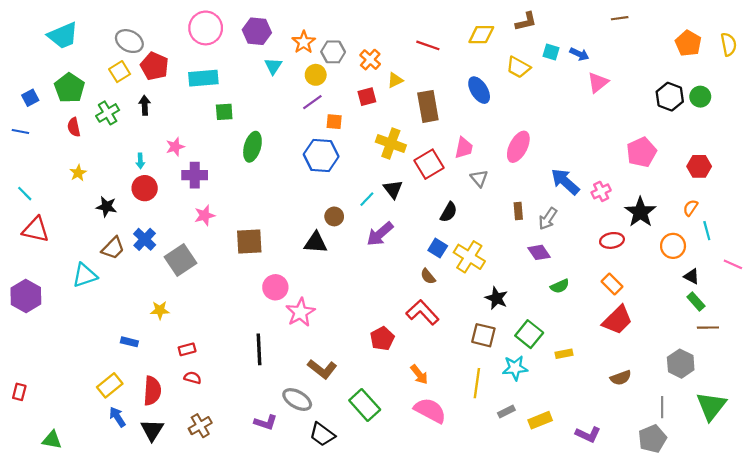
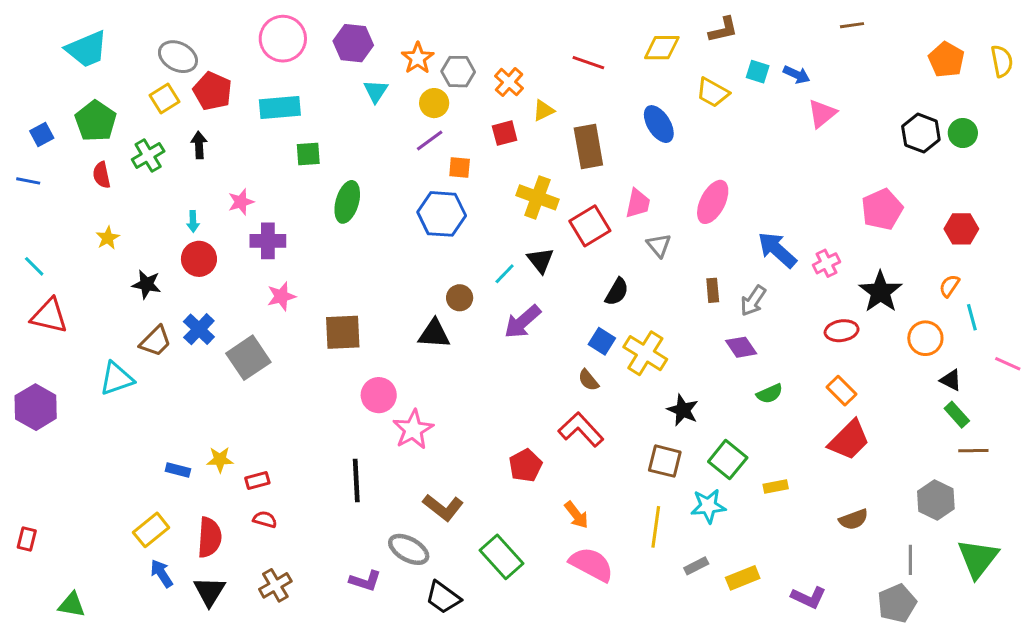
yellow star: (160, 310) -> (220, 460), moved

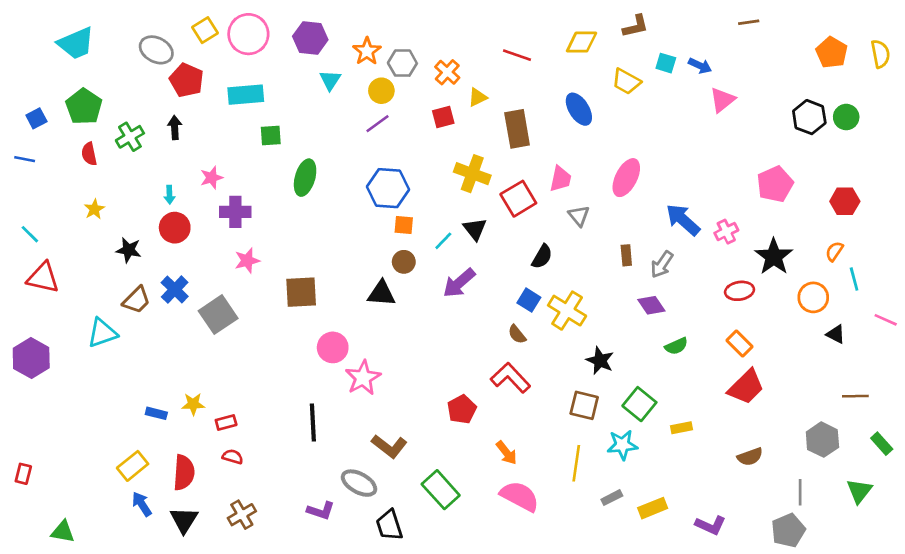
yellow square: (165, 99) -> (205, 30), moved
orange square: (460, 167) -> (404, 225), moved
green rectangle: (957, 415) -> (882, 444), moved
green triangle: (978, 558) -> (859, 491), size x0.7
black trapezoid: (443, 597) -> (389, 525), turned 36

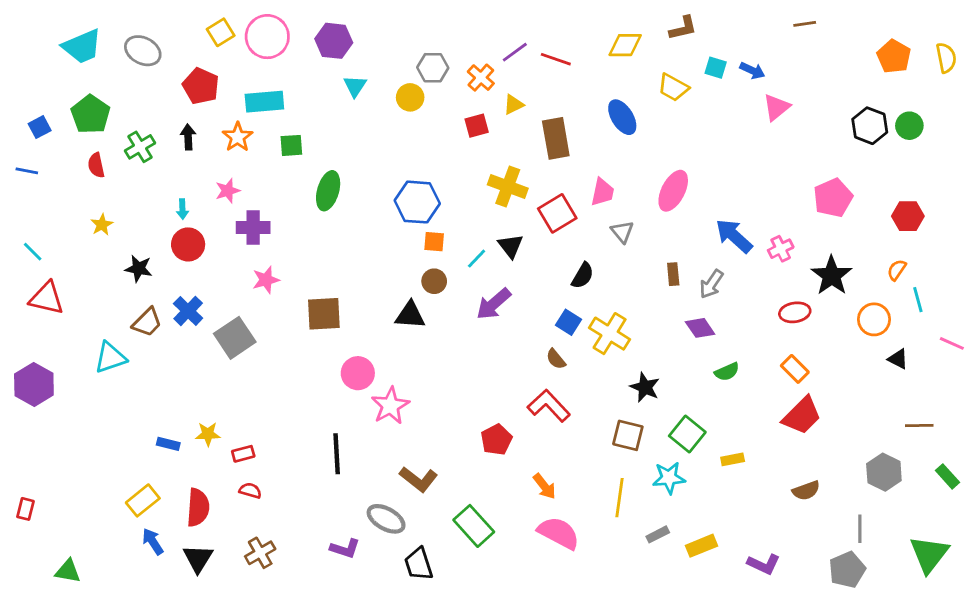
gray ellipse: (156, 50) -> (143, 51), moved
orange star: (367, 51) -> (238, 137), moved
purple line: (377, 124) -> (515, 52), moved
green triangle: (859, 491) -> (929, 554), moved, size x1.4

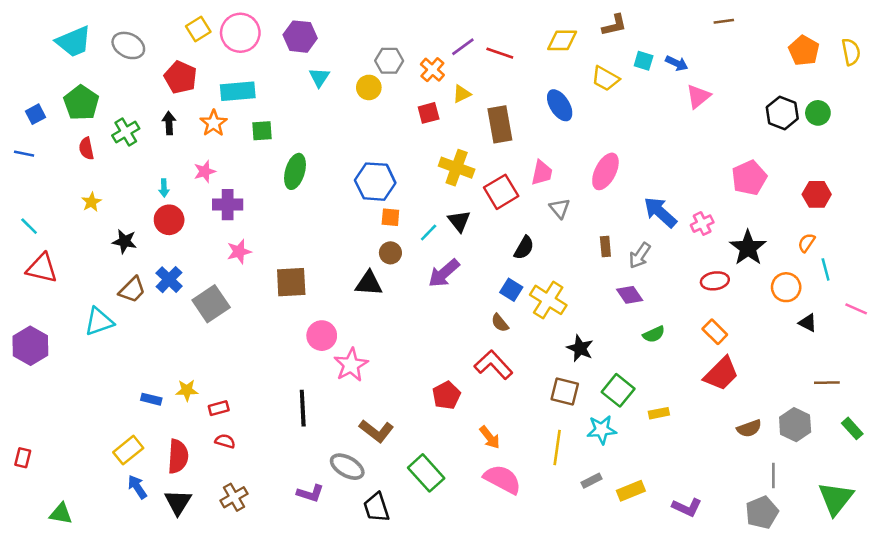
brown semicircle: (806, 491) -> (749, 428), moved

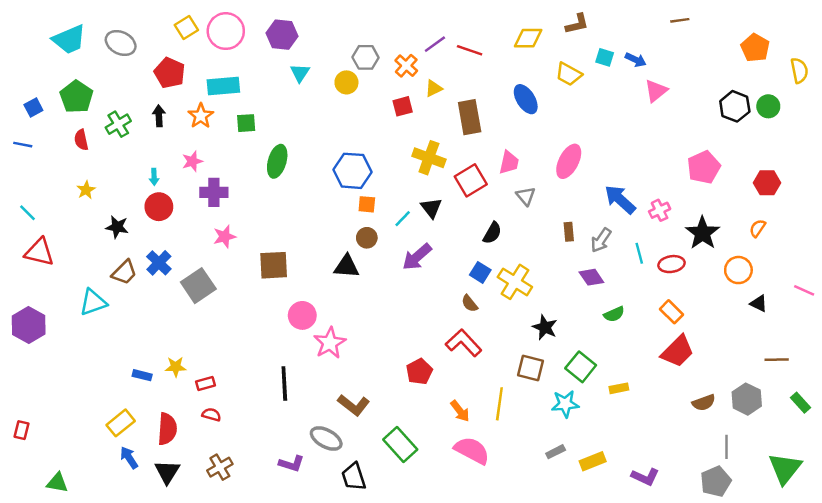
yellow semicircle: (851, 52) -> (799, 70), moved
cyan line: (826, 269) -> (639, 253), moved
yellow line: (557, 448) -> (499, 404), moved

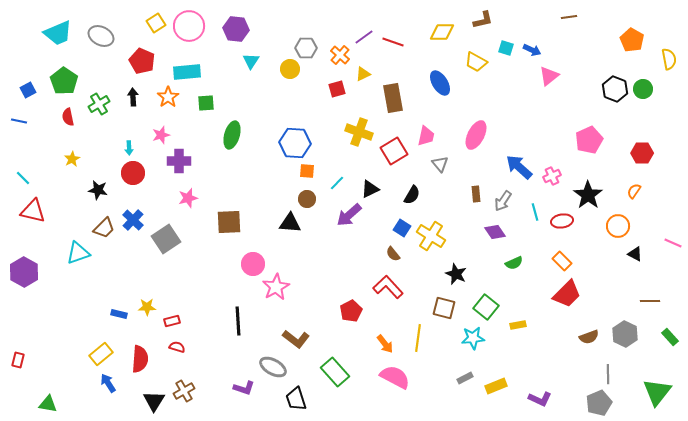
black triangle: (431, 208) -> (370, 189), moved, turned 42
black triangle: (167, 472) -> (154, 401), moved

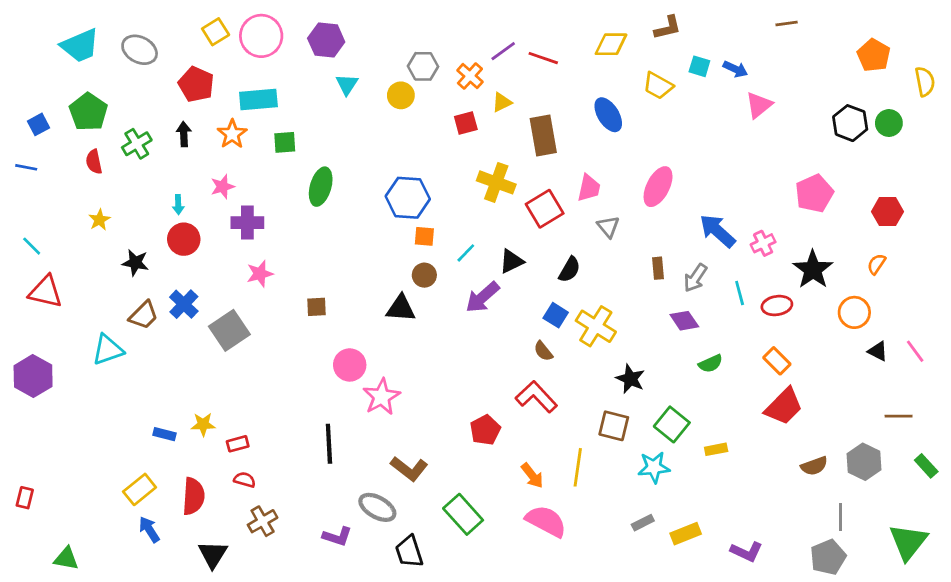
brown square: (229, 222) -> (317, 307), size x0.6
pink line: (673, 243) -> (915, 351), moved, turned 30
brown cross: (184, 391) -> (263, 521), moved

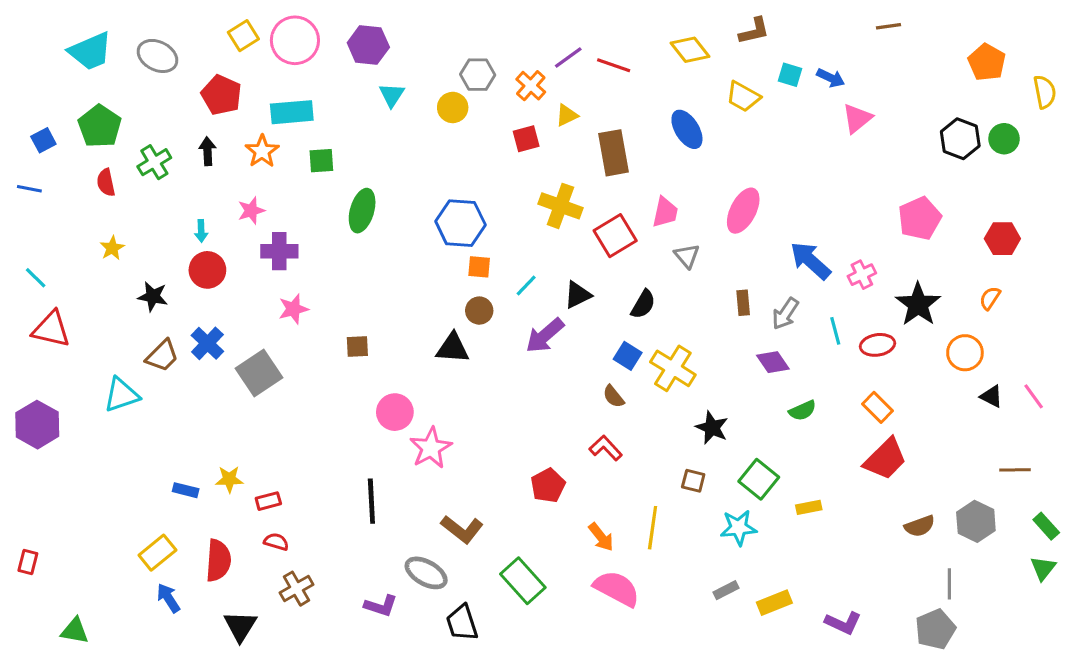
yellow diamond: (611, 44) -> (690, 50), turned 52
red L-shape: (536, 397) -> (606, 448), size x0.7
brown square: (614, 426) -> (693, 481), size x0.7
green triangle: (908, 542) -> (1043, 568), moved, size x0.6

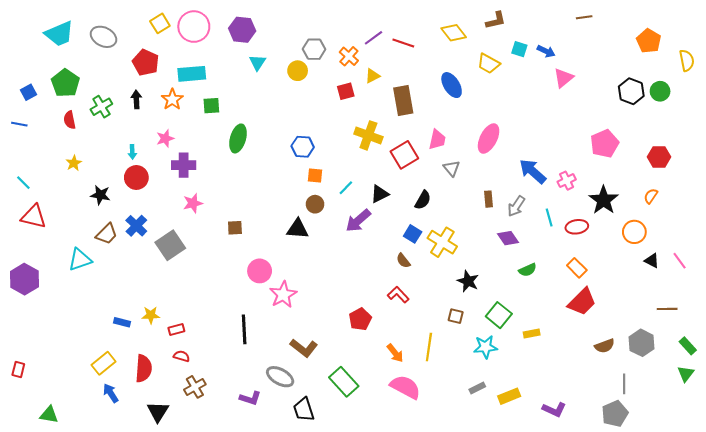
blue hexagon: (460, 223) -> (303, 147), size x0.7

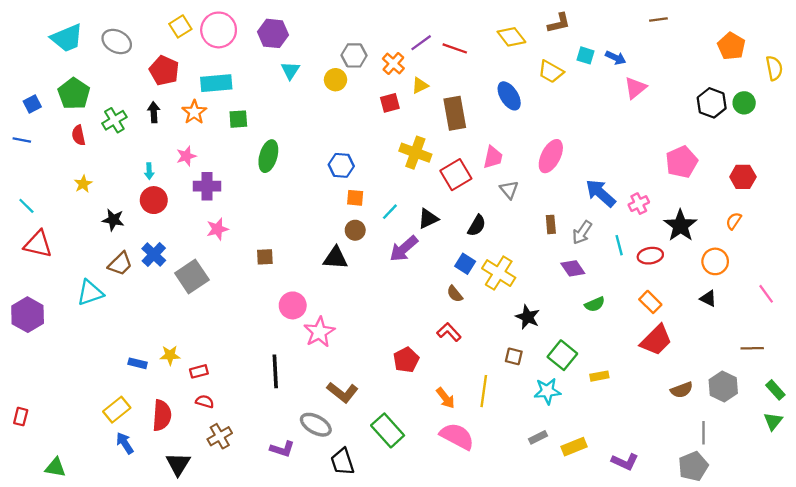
black triangle: (652, 261) -> (708, 298), moved

